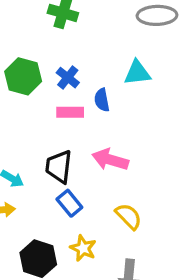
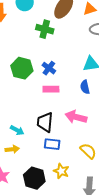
blue semicircle: (102, 100) -> (85, 87), moved
blue rectangle: (69, 203) -> (52, 144), turned -42

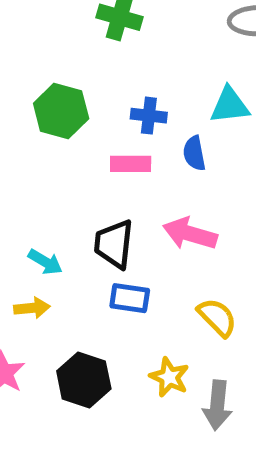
blue cross: (49, 68) -> (149, 116), moved, turned -32
blue semicircle: (85, 87) -> (194, 153), moved
yellow star: (61, 171) -> (169, 377), moved

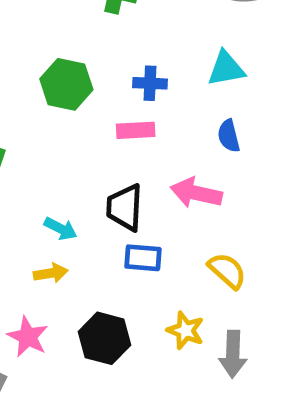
blue semicircle: (194, 153) -> (229, 136), moved

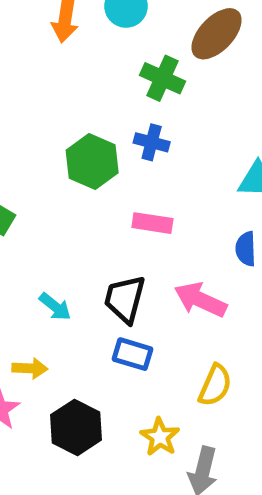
blue cross: (150, 83) -> (152, 142), moved
yellow semicircle: (227, 271) -> (215, 385), turned 60
yellow arrow: (51, 273) -> (30, 368), moved

